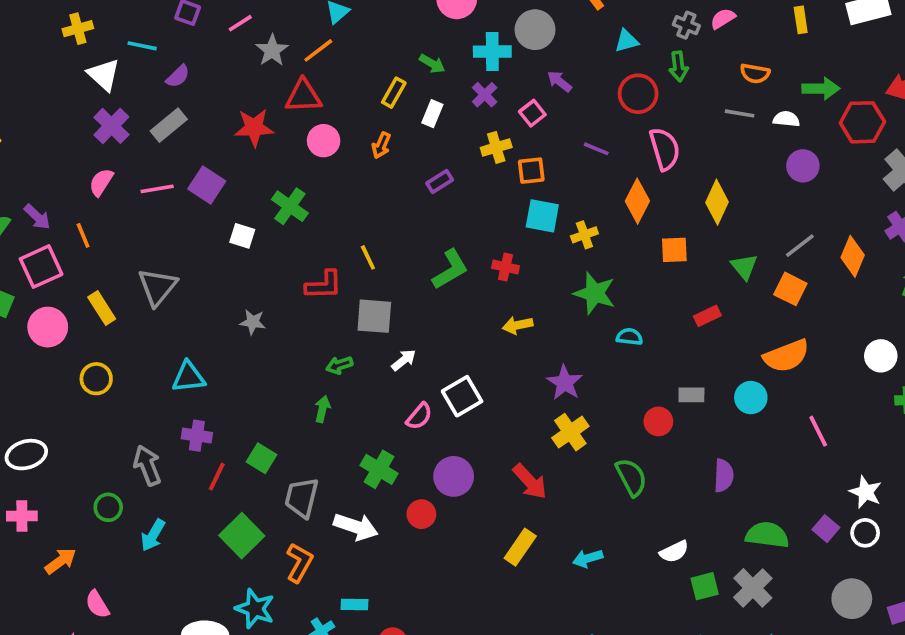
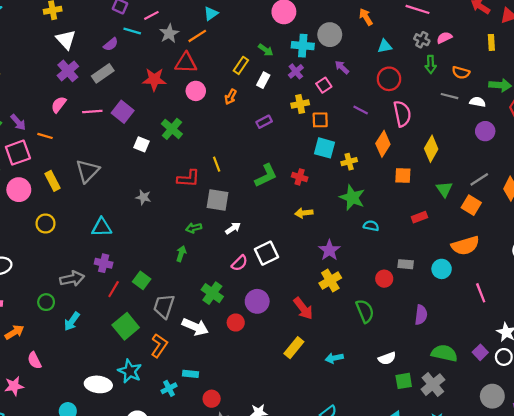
cyan line: (142, 46) -> (132, 31), moved
green arrow: (679, 66) -> (431, 65), moved
orange line: (83, 235) -> (45, 136), turned -56
gray arrow: (147, 465) -> (72, 279), turned 95

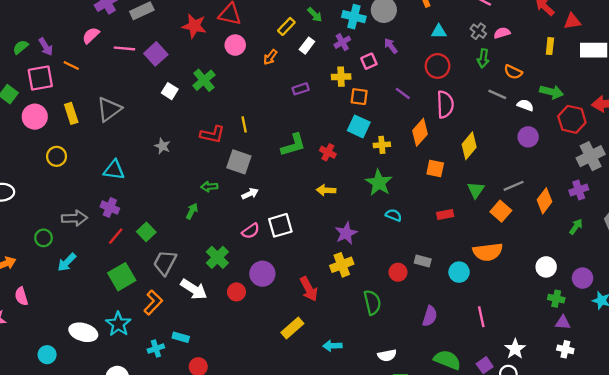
pink line: (481, 293) -> (481, 317), moved

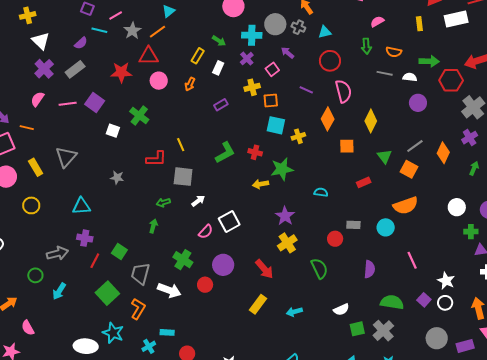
gray cross: (478, 31) -> (298, 27), moved
green star: (379, 183) -> (282, 169), moved, turned -30

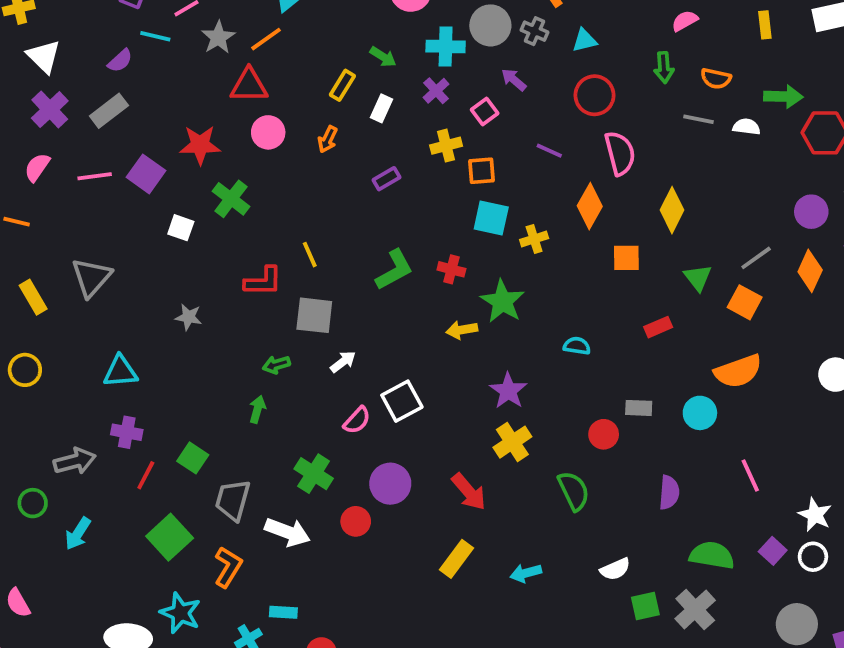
red star: (121, 72) -> (200, 145), moved
purple circle: (418, 103) -> (811, 212), moved
green star: (282, 169) -> (502, 301), turned -30

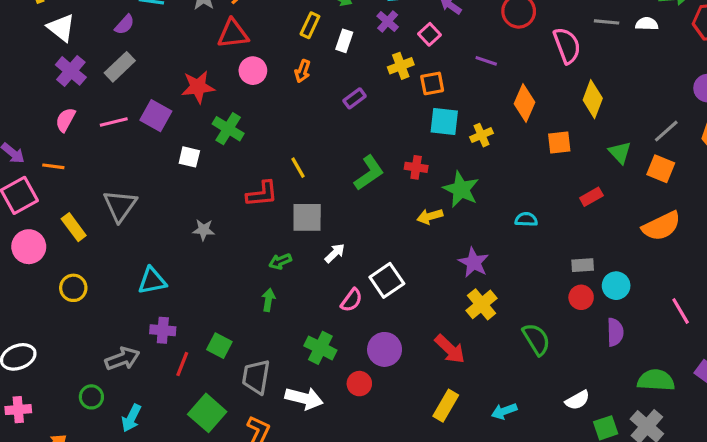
pink semicircle: (620, 153) -> (567, 45), moved
cyan circle: (700, 413) -> (616, 286), moved
red circle: (604, 434) -> (581, 297), moved

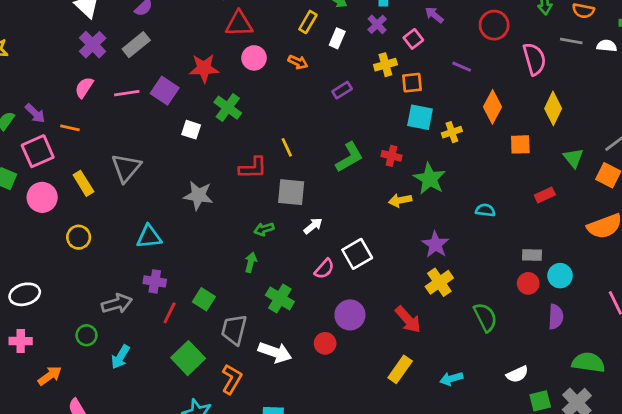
orange arrow: (302, 71) -> (298, 62), turned -90
gray star: (204, 230) -> (198, 195), size x1.5
green cross: (320, 348) -> (280, 298), moved

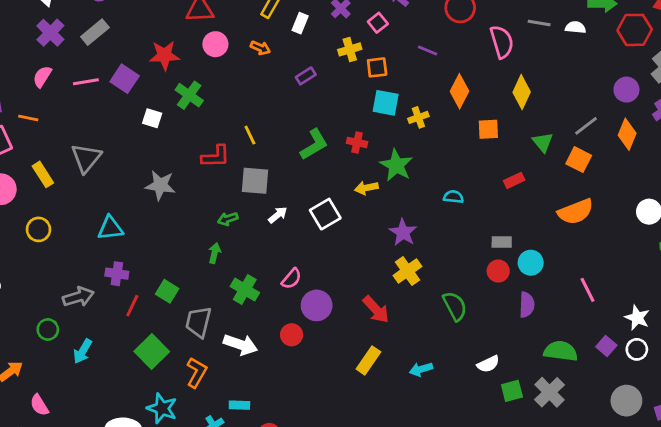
white square: (357, 254) -> (325, 214), moved
pink semicircle: (324, 269) -> (291, 279), moved

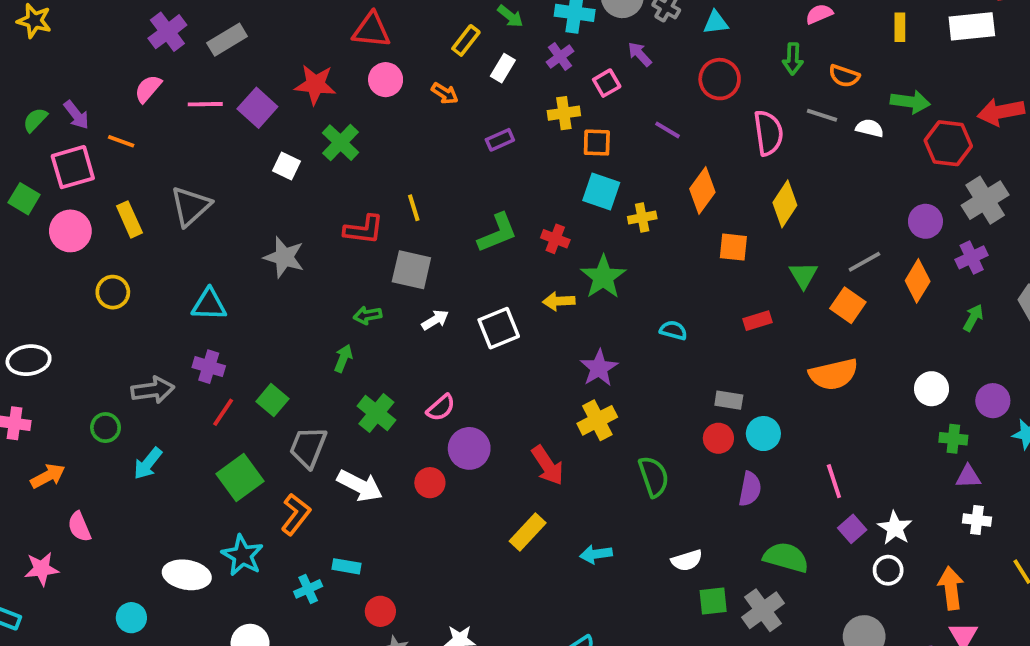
purple square: (606, 346) -> (852, 529), moved

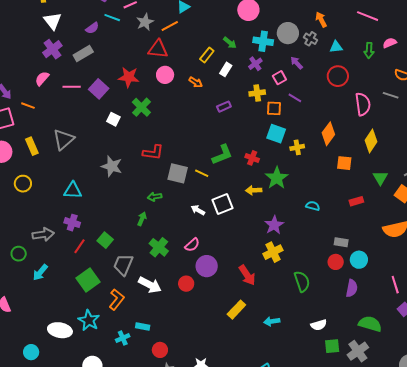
green arrow: (793, 59) -> (369, 50), moved
purple line: (668, 130) -> (295, 98), moved
yellow line: (414, 208) -> (202, 173), moved, turned -48
white arrow: (435, 320) -> (198, 210), moved, turned -120

